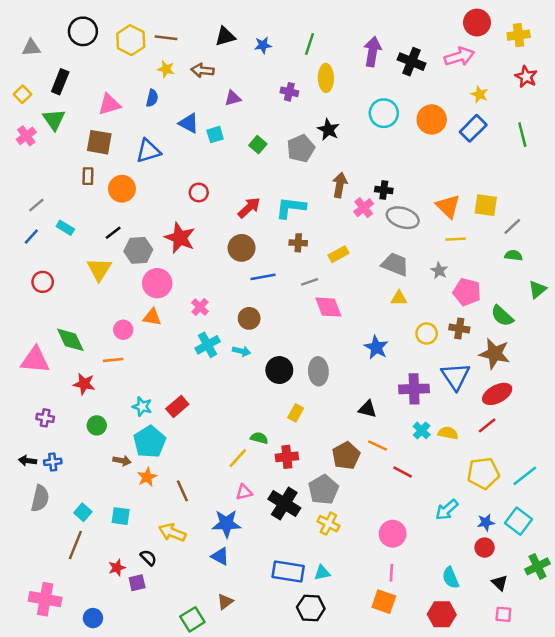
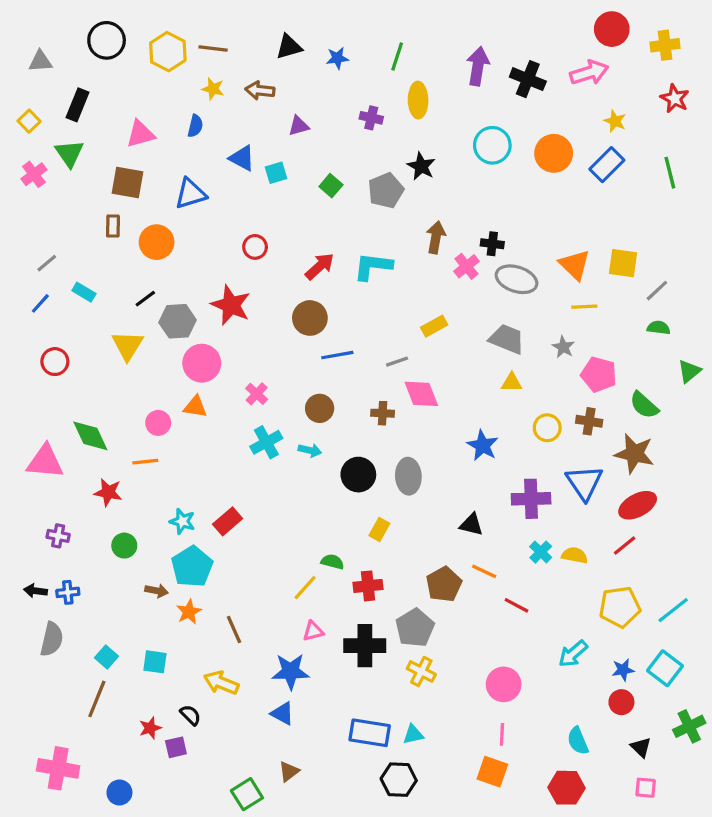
brown cross: (298, 243) -> (383, 413), moved
black cross: (284, 503) -> (365, 646), turned -32

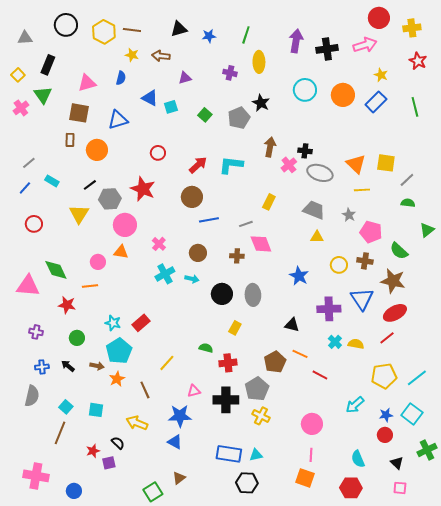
black cross: (528, 79) -> (327, 49), turned -30
yellow rectangle: (434, 326) -> (269, 202), turned -35
yellow line: (305, 588) -> (167, 363), moved
black arrow: (36, 591) -> (68, 366), moved, turned 32

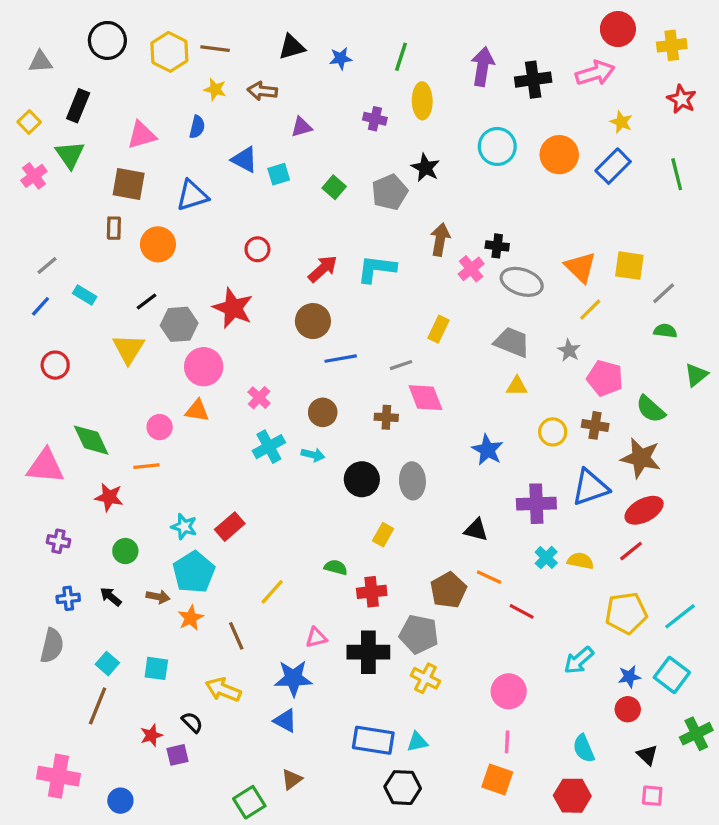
yellow line: (362, 190) -> (590, 310), turned -42
blue triangle: (362, 299) -> (590, 487), turned 45
gray pentagon: (257, 389) -> (419, 634), turned -30

